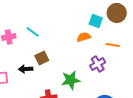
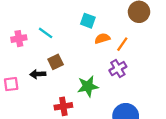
cyan square: (96, 21) -> (88, 21), moved
orange line: (113, 45) -> (122, 44), moved, turned -64

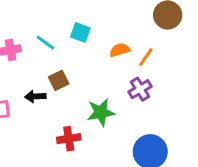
cyan square: (88, 21) -> (80, 32), moved

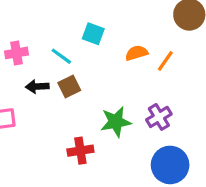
cyan line: (46, 43) -> (61, 56), moved
purple cross: (140, 89) -> (159, 117), moved
black arrow: (35, 96) -> (37, 87), moved

